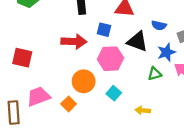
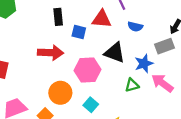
blue semicircle: (159, 25) -> (135, 27), moved
blue square: (104, 30) -> (79, 32), moved

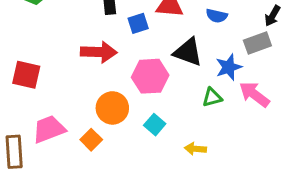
blue square: (79, 32) -> (138, 23), turned -32

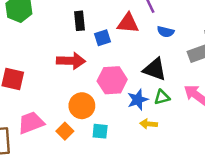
black triangle: (188, 52) -> (155, 69), moved
blue star: (229, 67) -> (138, 100), moved
cyan square: (155, 125) -> (100, 131), moved, turned -35
yellow arrow: (195, 149) -> (149, 124), moved

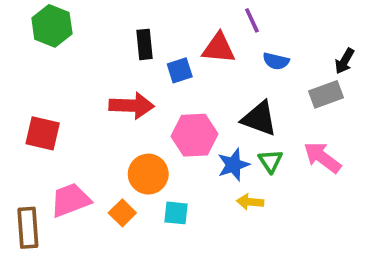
green triangle: (162, 97) -> (270, 161), turned -49

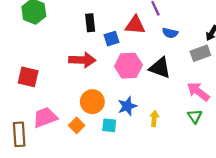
pink hexagon: (195, 135) -> (128, 66), moved
green triangle: (270, 161) -> (195, 116), moved
blue star: (233, 165) -> (127, 106), moved
yellow arrow: (250, 202) -> (154, 119), turned 91

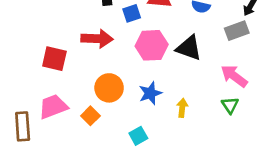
red square: (28, 77) -> (54, 59), moved
cyan square: (109, 125) -> (138, 136), moved, turned -35

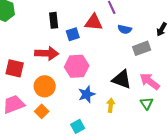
gray rectangle: (237, 31) -> (142, 48), moved
pink hexagon: (152, 45) -> (77, 66), moved
black triangle: (189, 48) -> (122, 79), moved
orange circle: (109, 88) -> (45, 86), moved

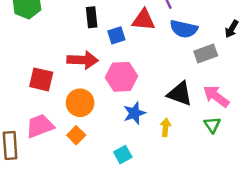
blue semicircle: (125, 29) -> (184, 29), size x1.5

